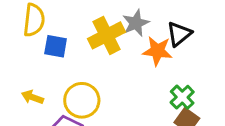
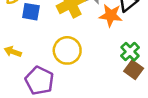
yellow circle: (82, 100) -> (67, 50), moved

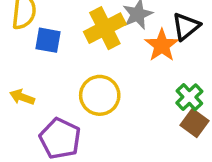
orange star: (111, 15) -> (162, 45), turned 30

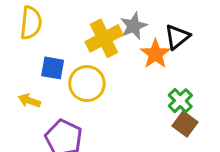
blue square: (48, 40) -> (53, 68), moved
yellow circle: (100, 95) -> (87, 84), moved

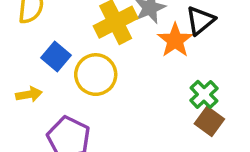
blue square: (53, 68) -> (56, 56), turned 30
yellow arrow: (29, 101) -> (29, 94), turned 150

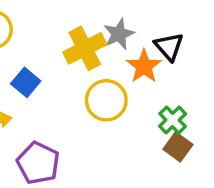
black triangle: (200, 20) -> (169, 47), turned -32
yellow circle: (96, 75) -> (106, 100), moved

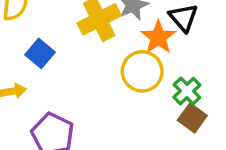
yellow circle: (106, 100) -> (142, 71), moved

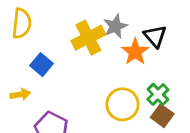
yellow circle: (142, 71) -> (122, 104), moved

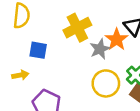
gray star: (115, 26) -> (100, 49), moved
blue square: (42, 65) -> (38, 50), turned -30

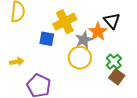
blue square: (38, 50) -> (47, 39), moved
yellow circle: (106, 83) -> (80, 58), moved

